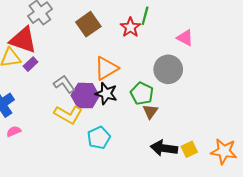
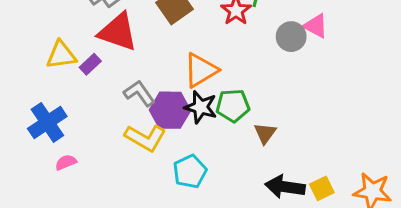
red triangle: (23, 40) -> (118, 32), moved
gray circle: (168, 69) -> (291, 37), moved, size x0.7
green pentagon: (142, 94) -> (233, 106), moved, turned -30

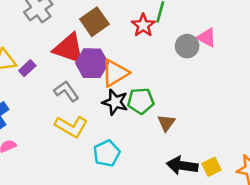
red triangle: (118, 32) -> (69, 49), moved
purple hexagon: (170, 110) -> (92, 63), moved

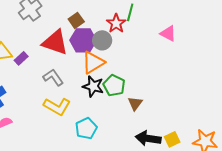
brown square: (94, 22) -> (76, 20), size x0.7
gray circle: (187, 46) -> (102, 40), moved
purple hexagon: (92, 63) -> (83, 40), moved
green pentagon: (141, 101) -> (114, 85), turned 30

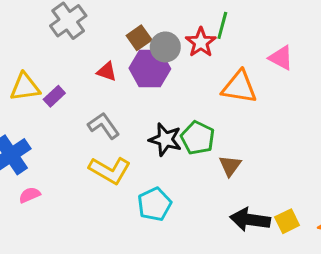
gray circle: (102, 40) -> (165, 47), moved
red triangle: (55, 42) -> (107, 72), size x0.5
orange triangle: (93, 62) -> (239, 87), moved, turned 40

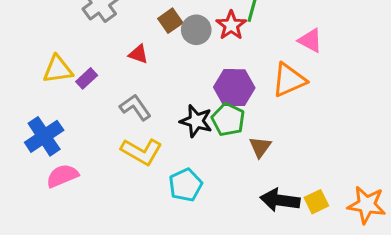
purple hexagon: (150, 69) -> (234, 88), moved
orange triangle: (239, 87) -> (289, 80), moved, turned -33
pink semicircle: (30, 195) -> (62, 176), size x1.5

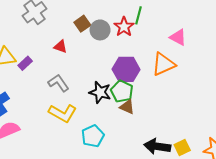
brown triangle: (260, 147) -> (127, 107), moved, turned -42

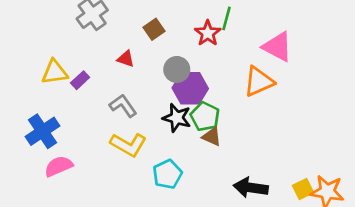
gray circle: (100, 30) -> (177, 69), moved
pink triangle: (178, 37) -> (277, 47), size x1.4
purple hexagon: (126, 69) -> (190, 88), moved
yellow square: (182, 147) -> (303, 189), moved

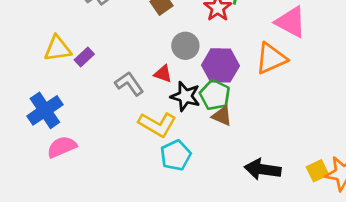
red triangle: (126, 59) -> (163, 74), moved
purple hexagon: (190, 88) -> (221, 65), moved
yellow L-shape: (128, 145) -> (157, 124), moved

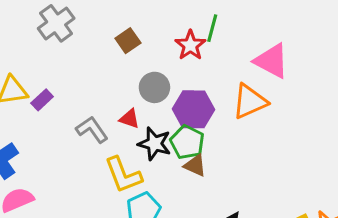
yellow L-shape: (157, 124) -> (123, 175), turned 39

